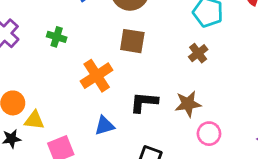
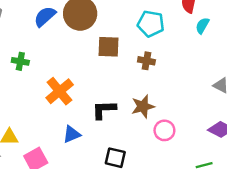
brown square: (132, 41) -> (109, 47), moved
brown cross: (198, 53) -> (146, 61), turned -35

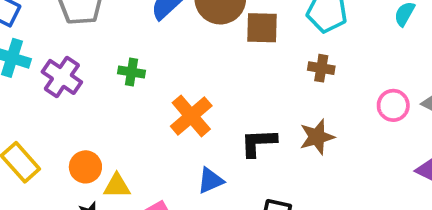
brown square: (109, 47) -> (262, 28), moved
pink circle: (164, 130) -> (393, 105), moved

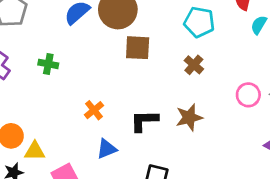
brown square: (262, 28) -> (138, 48), moved
brown cross: (321, 68) -> (194, 65), turned 30
orange cross: (191, 116) -> (94, 110), moved, size x0.6

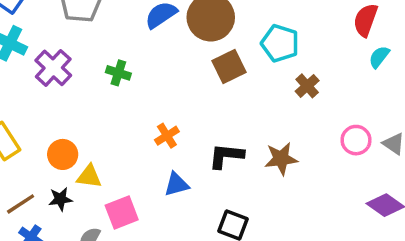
cyan pentagon: (199, 22) -> (280, 43), moved
brown square: (138, 48) -> (229, 66), turned -36
brown cross: (194, 65) -> (307, 86), moved

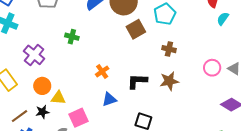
cyan pentagon: (280, 43) -> (165, 14), turned 30
purple cross: (53, 68) -> (34, 55), moved
brown cross: (307, 86) -> (169, 49), moved, turned -32

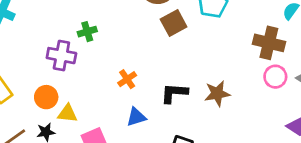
green cross: (72, 37) -> (87, 32), turned -32
brown cross: (169, 49) -> (269, 43), moved, size x1.6
purple cross: (34, 55) -> (61, 56), moved, turned -30

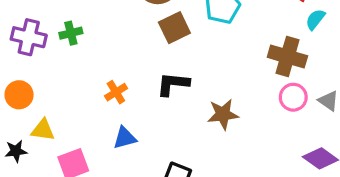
purple cross: (61, 56) -> (29, 37), moved
black L-shape: (174, 93) -> (173, 84), moved
orange circle: (46, 97) -> (19, 95), moved

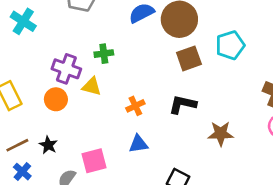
purple cross: (29, 37) -> (66, 69), moved
yellow triangle: (43, 130) -> (92, 86), moved
black star: (16, 151) -> (48, 145), turned 30

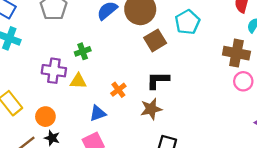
orange circle: (56, 99) -> (45, 117), moved
brown star: (221, 134) -> (151, 109), moved
blue triangle: (138, 144) -> (98, 113), moved

